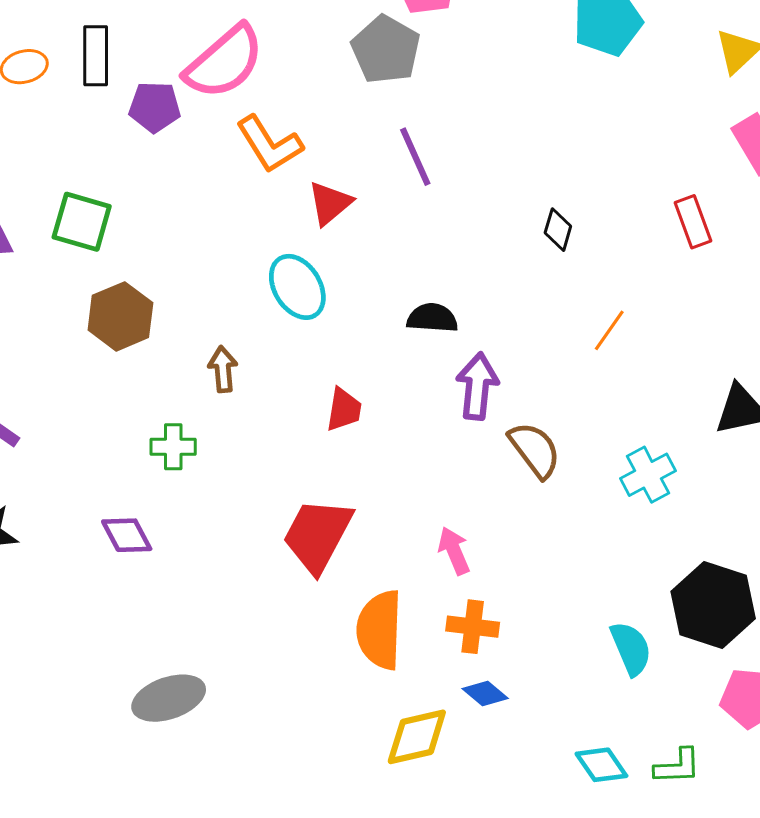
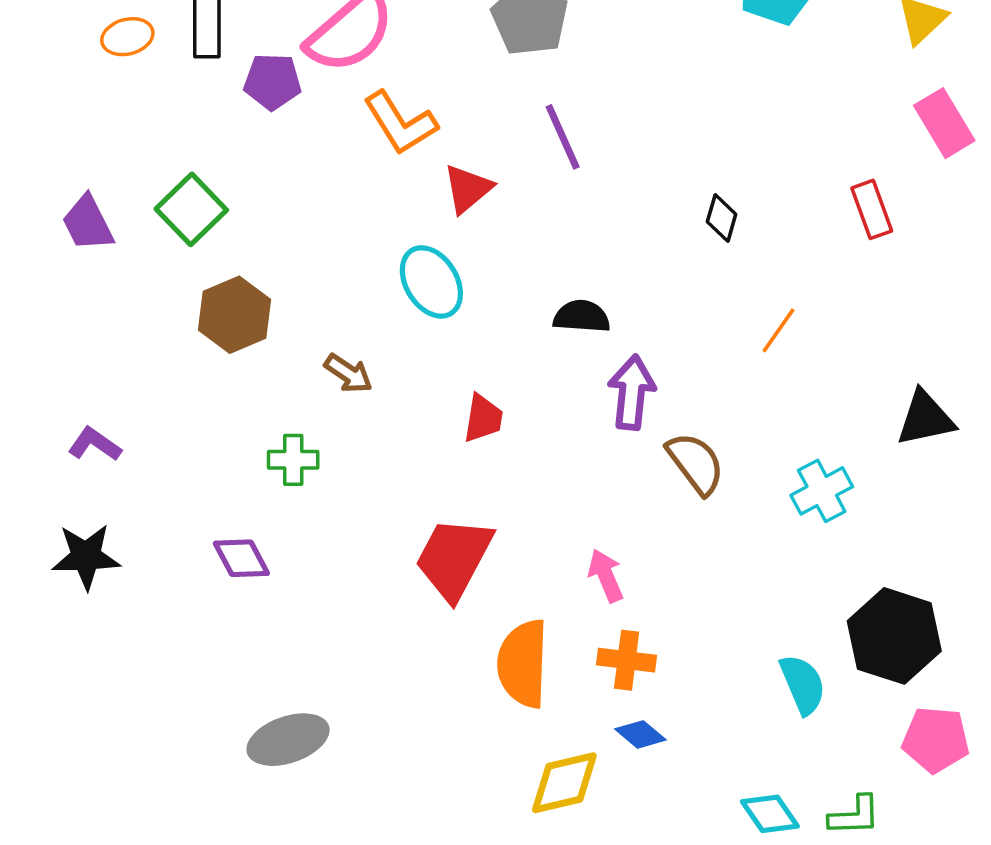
green square: (82, 222) -> (191, 209), turned 30
brown arrow: (223, 369) -> (348, 373), turned 129

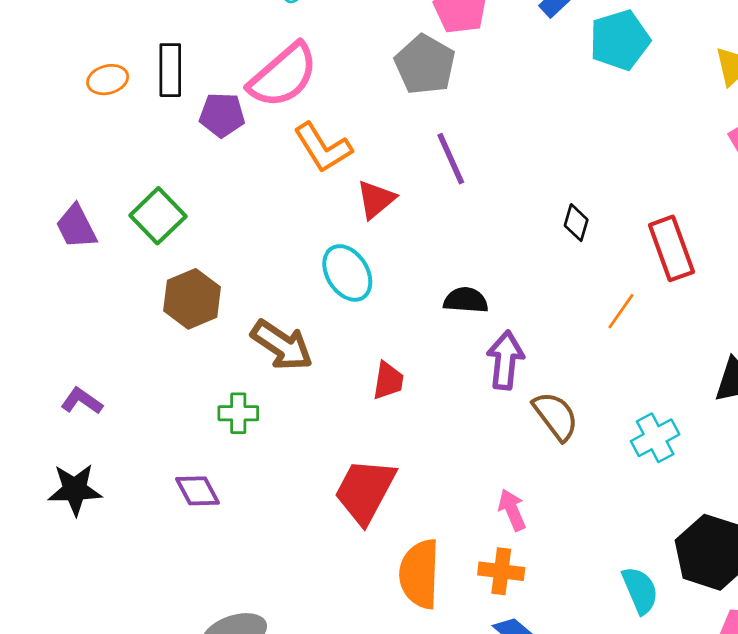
red rectangle: (872, 209) -> (671, 248), moved, size x1.4
brown arrow: (348, 373) -> (282, 345), size x1.6
pink arrow: (606, 576) -> (512, 510), moved

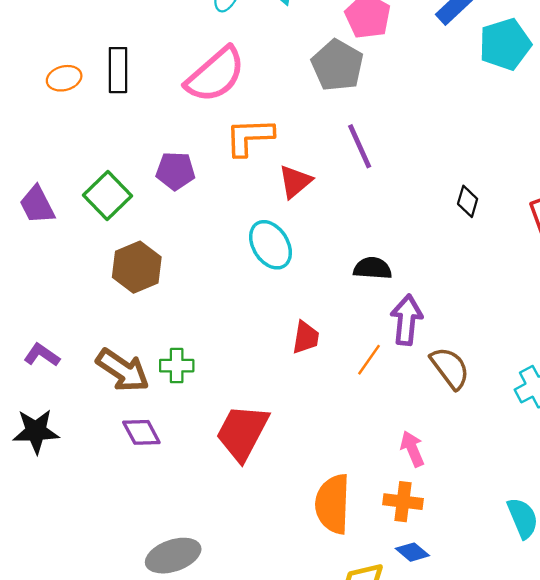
purple pentagon: (222, 115) -> (175, 171), moved
orange L-shape: (323, 148) -> (249, 137), turned 120
orange line: (621, 311) -> (369, 360), moved
brown arrow: (282, 345) -> (123, 370), moved
red trapezoid: (365, 491) -> (242, 432), moved

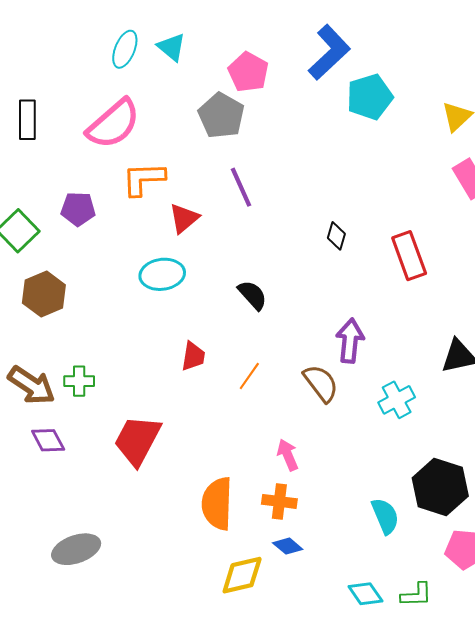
cyan ellipse: (270, 245) -> (162, 274), turned -66
black semicircle: (373, 268) -> (252, 295), turned 44
purple arrow: (407, 320) -> (350, 341), moved

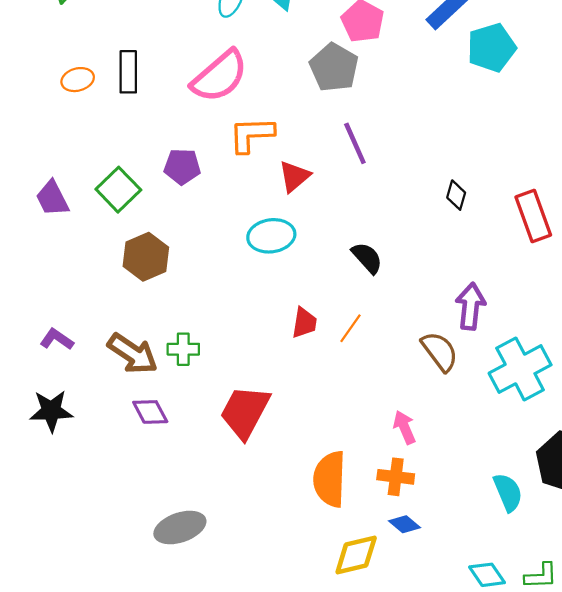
orange line: (249, 376) -> (351, 328), moved
cyan cross: (397, 400) -> (520, 369), size x1.6

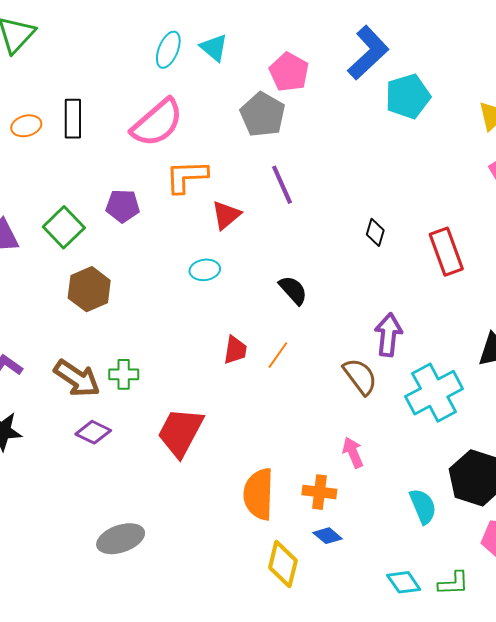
cyan ellipse: (271, 236) -> (205, 270), size x0.7
purple diamond: (150, 412) -> (93, 432), turned -36
pink arrow: (404, 427) -> (353, 452), moved
yellow diamond: (356, 555) -> (283, 564), turned -63

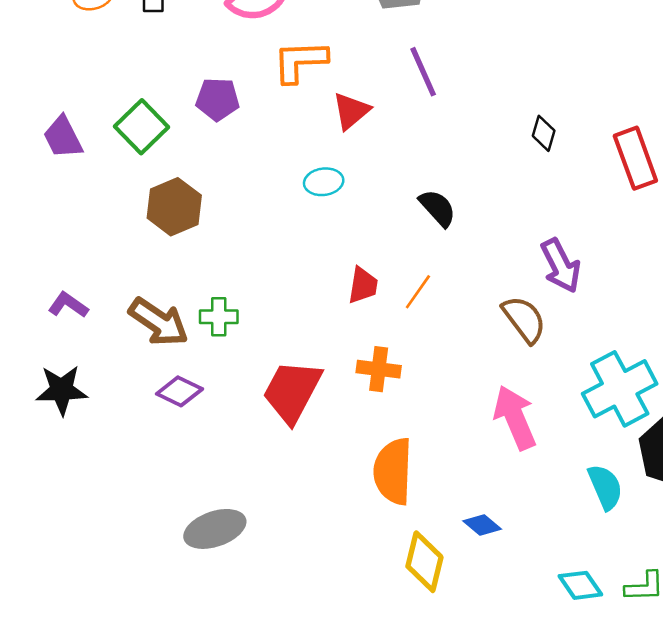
purple arrow: (388, 335) -> (561, 266), turned 147
cyan cross: (434, 393) -> (620, 389), moved
pink arrow: (353, 452) -> (515, 418), size x1.6
orange cross: (319, 492) -> (379, 369), moved

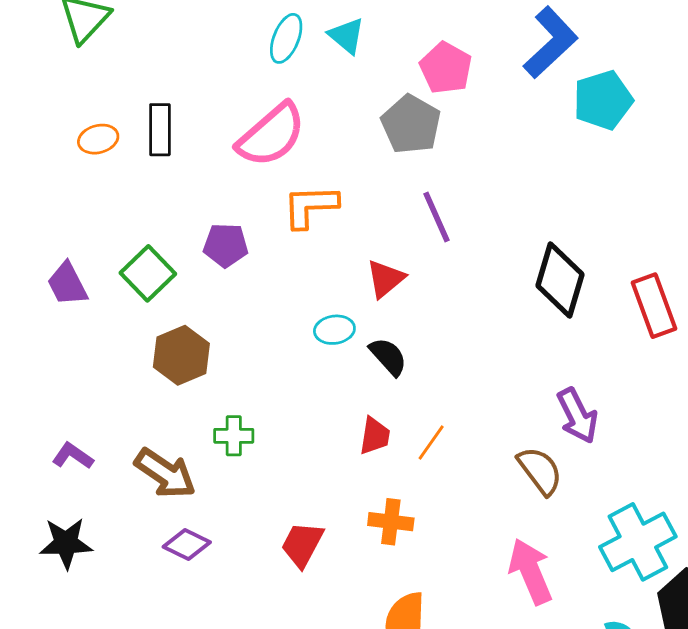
red triangle: (351, 111) -> (385, 279), moved
black diamond: (544, 133) -> (560, 280), size x2.0
black semicircle: (438, 208) -> (388, 357), moved
green cross: (219, 317) -> (234, 436), moved
red trapezoid: (292, 391) -> (302, 545), size x0.7

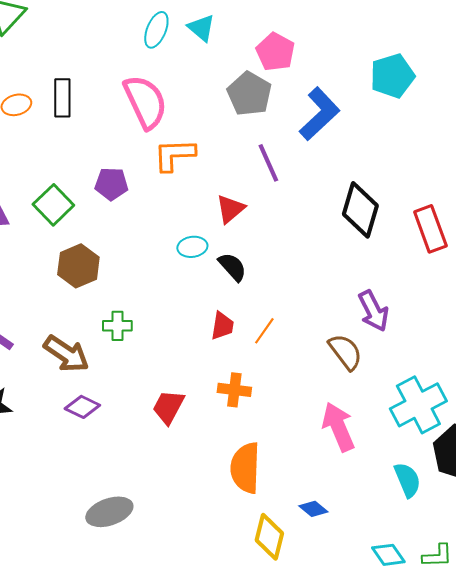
blue L-shape: (551, 42) -> (319, 114), moved
pink semicircle: (271, 135) -> (145, 102), turned -74

